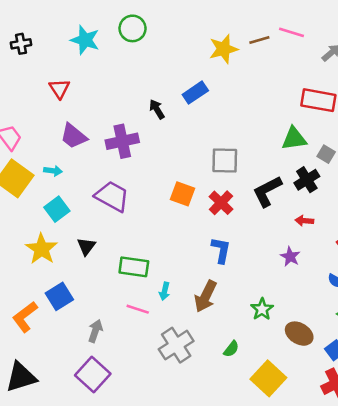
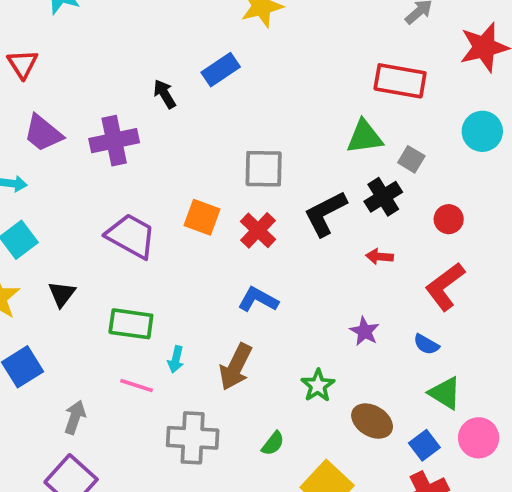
purple trapezoid: (112, 196) -> (131, 236), moved
blue L-shape: (221, 250) -> (258, 300), turned -72
purple star: (290, 257) -> (365, 331), moved
gray cross: (176, 345) -> (193, 438), turned 36

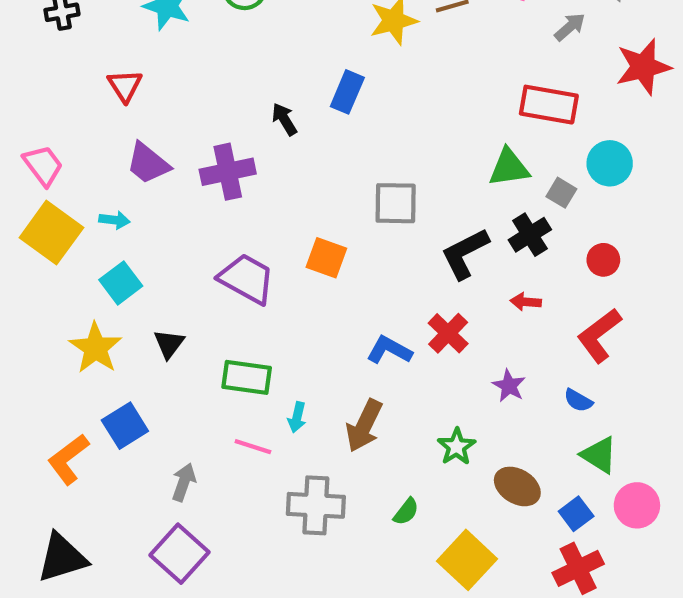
blue rectangle: (221, 70) -> (347, 92), turned -33
cyan circle: (482, 131) -> (610, 163), moved
red cross: (258, 230) -> (448, 333), moved

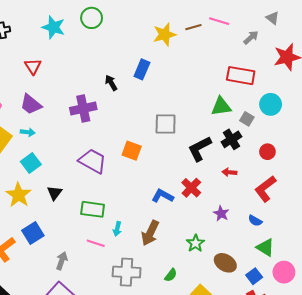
purple trapezoid: (148, 163) -> (31, 104), moved

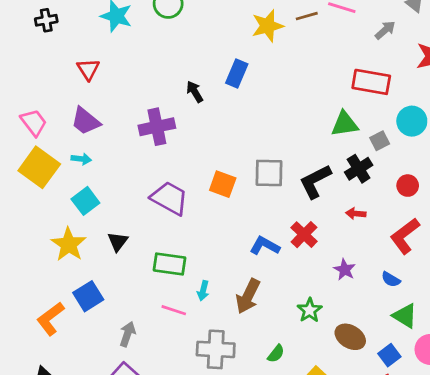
gray square: (247, 119) -> (380, 141), turned 32
gray square: (166, 124) -> (269, 173), moved

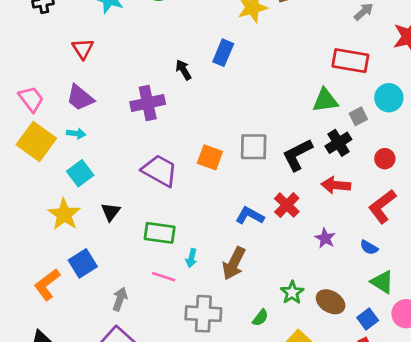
red arrow: (356, 214) -> (336, 185), size x1.5
green star: (310, 310) -> (292, 293), moved

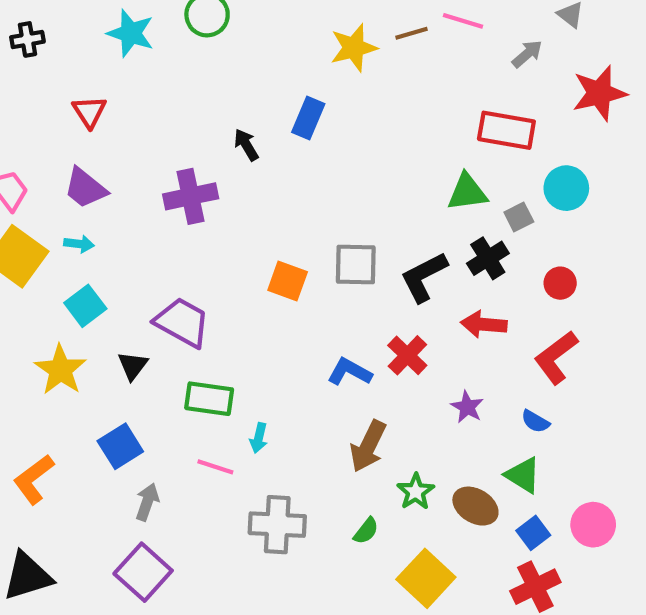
purple trapezoid: (160, 171) -> (182, 322), moved
blue square: (83, 263) -> (120, 446), moved
brown arrow: (234, 263) -> (368, 446), moved
green triangle: (382, 282) -> (523, 475), moved

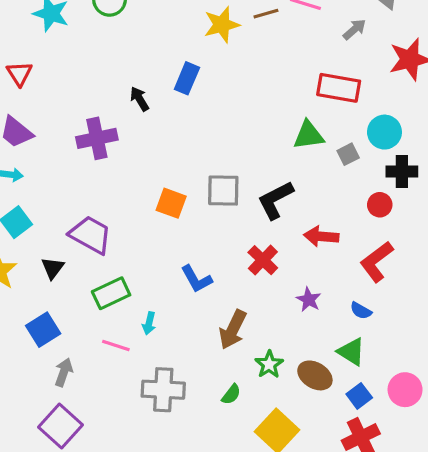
black cross: (488, 258) -> (402, 172), moved, turned 32
blue L-shape: (350, 372) -> (196, 279), moved, turned -148
green rectangle: (209, 399) -> (111, 293), turned -33

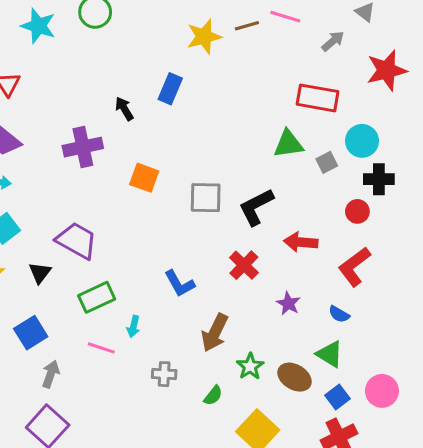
orange square: (171, 203) -> (144, 178), moved
gray cross: (163, 390) -> (164, 374), moved, size x0.6

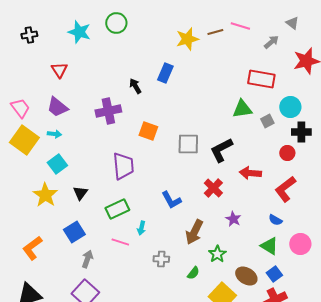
purple trapezoid: (77, 241) -> (123, 166), moved, turned 56
purple star: (288, 303) -> (233, 219), moved
brown ellipse: (295, 377) -> (246, 276), moved
pink circle: (382, 391) -> (300, 244), moved

